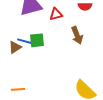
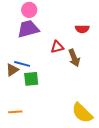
red triangle: (56, 14) -> (57, 47), moved
green square: (37, 40) -> (31, 79), moved

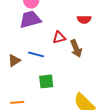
blue line: (22, 64) -> (36, 54), moved
green square: (31, 79) -> (46, 81), moved

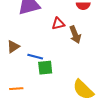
blue line: (36, 54) -> (35, 57), moved

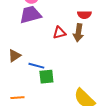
brown arrow: (75, 35) -> (78, 33), moved, turned 30

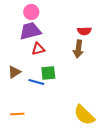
red triangle: (59, 33) -> (38, 49), moved
green square: (46, 77) -> (48, 73), moved

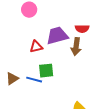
purple trapezoid: (30, 31) -> (57, 36), moved
brown triangle: (14, 72) -> (12, 79), moved

